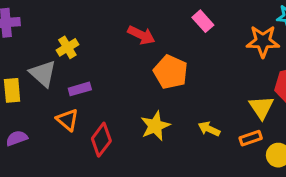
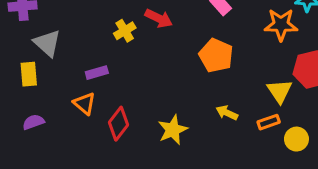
yellow cross: (67, 47) -> (125, 31), moved
orange pentagon: (171, 72) -> (216, 55), moved
gray triangle: (43, 74) -> (47, 43), moved
yellow star: (155, 126) -> (173, 130), moved

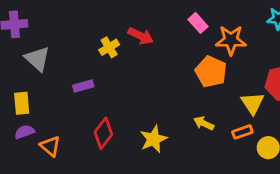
orange star: (281, 25) -> (231, 40), moved
orange pentagon: (216, 55) -> (211, 72), moved
yellow rectangle: (29, 74) -> (22, 103), moved
orange triangle: (84, 103) -> (50, 146), moved

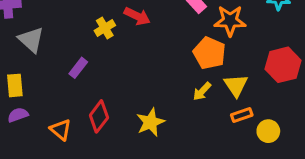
purple rectangle: (83, 86) -> (78, 68), turned -36
yellow triangle: (252, 103) -> (236, 85), moved
yellow arrow: (204, 123) -> (202, 91), moved, turned -72
orange triangle: (50, 146) -> (61, 130), moved

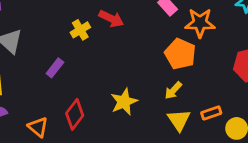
yellow triangle: (236, 85) -> (179, 120), moved
yellow star: (150, 122) -> (124, 102), moved

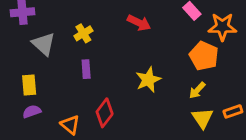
yellow cross: (80, 30) -> (83, 33), moved
purple rectangle: (55, 68) -> (86, 69), turned -42
yellow star: (124, 102) -> (148, 80), moved

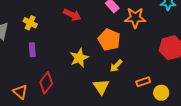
yellow cross: (83, 33) -> (30, 23), turned -32
orange pentagon: (204, 56) -> (109, 40), moved
yellow triangle: (203, 118) -> (101, 87), moved

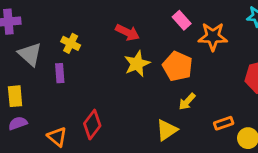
purple rectangle: (32, 50) -> (60, 73), moved
yellow star: (79, 58) -> (137, 64), moved
yellow triangle: (101, 87) -> (167, 130), turned 30

